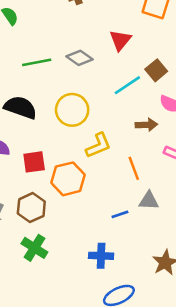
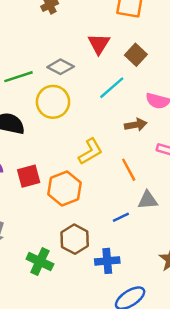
brown square: (156, 70) -> (136, 55), moved
yellow circle: (72, 110) -> (53, 102), moved
brown hexagon: (31, 208) -> (75, 239), moved

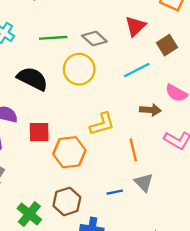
gray triangle: (148, 200) -> (144, 183), turned 36

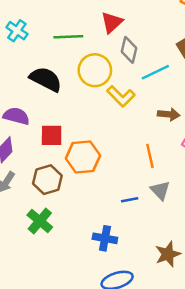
red triangle: (135, 26) -> (112, 22), moved
gray diamond: (94, 39) -> (129, 50), moved, turned 60
yellow L-shape: (102, 124) -> (121, 96), moved, turned 60
brown hexagon: (67, 201) -> (47, 180), moved

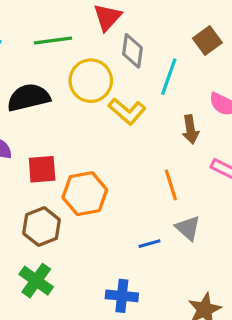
cyan line: (155, 72) -> (169, 77), turned -40
black semicircle: (46, 79) -> (29, 98), turned -36
brown arrow: (169, 114) -> (191, 129), turned 80

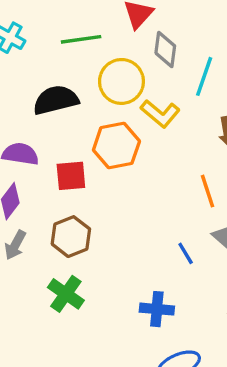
orange hexagon: (85, 194) -> (116, 146), moved
blue line: (150, 244) -> (186, 253), turned 75

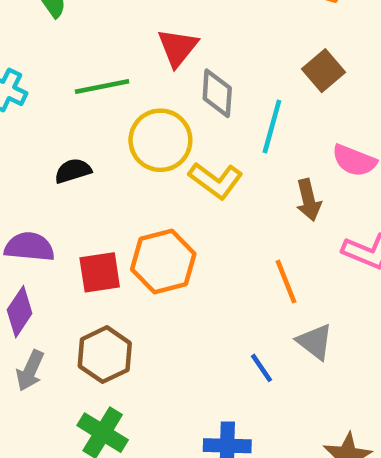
black semicircle: (56, 100) -> (73, 171), size x0.6
orange hexagon: (116, 146) -> (163, 262), moved

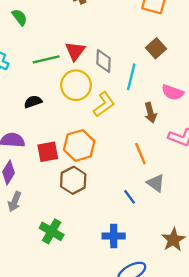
red triangle: (178, 47) -> (75, 51), moved
yellow L-shape: (216, 180) -> (104, 104), turned -70
brown hexagon: (105, 355) -> (73, 180), moved

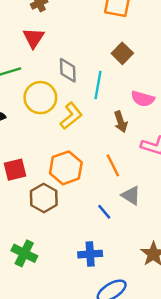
red triangle: (75, 51) -> (34, 38), moved
orange hexagon: (79, 145) -> (66, 168), moved

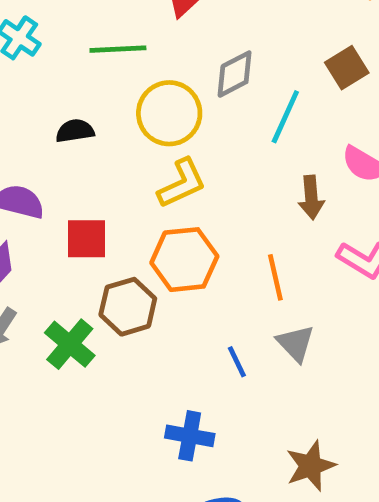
gray diamond: (68, 70) -> (235, 74), turned 50
yellow L-shape: (71, 116) -> (182, 183), moved
green cross: (24, 253) -> (70, 344), moved

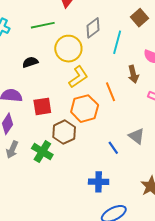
orange line: (275, 277) -> (110, 92), moved

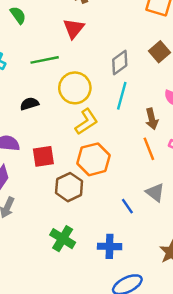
gray diamond: (93, 28) -> (120, 63), moved
cyan line: (117, 42) -> (122, 96), moved
orange line: (110, 92) -> (149, 149), moved
green cross: (42, 152) -> (63, 239), moved

